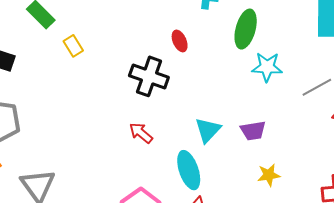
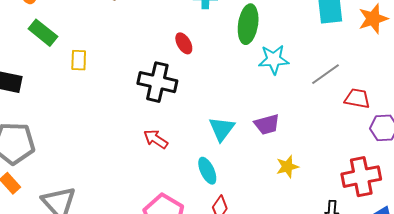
yellow rectangle: (73, 46) -> (79, 60), turned 40
cyan ellipse: (189, 170) -> (207, 171), size x0.7

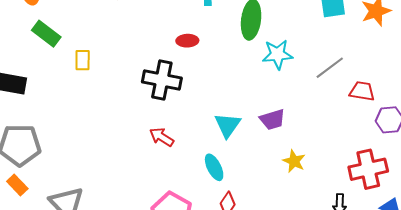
red ellipse: (184, 43) -> (187, 41), turned -60
yellow star: (287, 167) -> (294, 161), turned -30

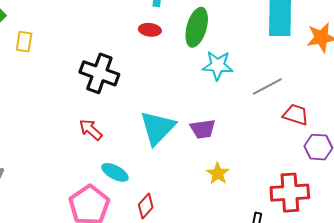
red ellipse: (187, 41) -> (150, 30), moved
cyan triangle: (228, 125) -> (157, 128), size x1.4
cyan ellipse: (214, 167) -> (115, 172), moved, turned -44

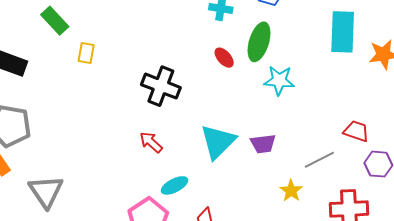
red ellipse: (150, 30) -> (224, 58), moved, turned 40
gray line: (267, 86) -> (319, 160), moved
cyan ellipse: (115, 172) -> (175, 185), turned -56
yellow star: (218, 174) -> (291, 191), moved

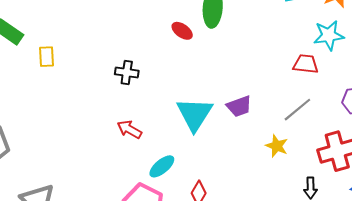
cyan star: (279, 81) -> (329, 35), moved
black cross: (161, 86) -> (127, 72), size x0.6
red trapezoid: (356, 131) -> (306, 64), moved

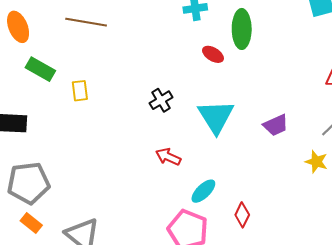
black cross: (127, 72) -> (161, 100), turned -35
cyan triangle: (195, 114) -> (216, 117), moved

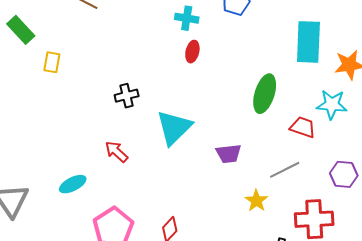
green ellipse: (242, 29) -> (265, 94), moved
red ellipse: (213, 54) -> (192, 52), moved, turned 55
cyan ellipse: (203, 191) -> (73, 184), moved

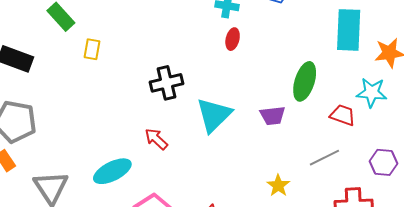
black cross: (127, 96) -> (167, 83), size x1.4
purple trapezoid: (229, 154) -> (273, 116), moved
cyan ellipse: (73, 184) -> (112, 171), size x1.4
yellow star: (256, 201) -> (278, 185), moved

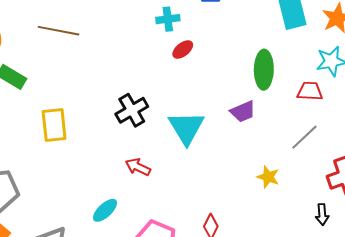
red ellipse: (233, 39) -> (183, 49), turned 55
yellow rectangle: (92, 49) -> (54, 125), moved, size x1.6
cyan ellipse: (112, 171) -> (105, 210), size x0.7

